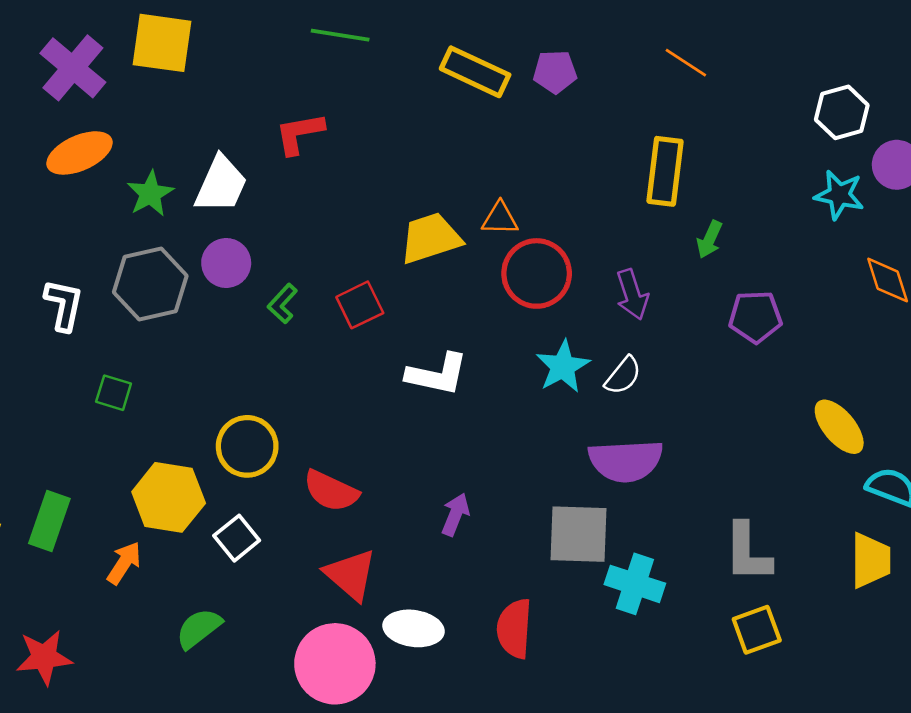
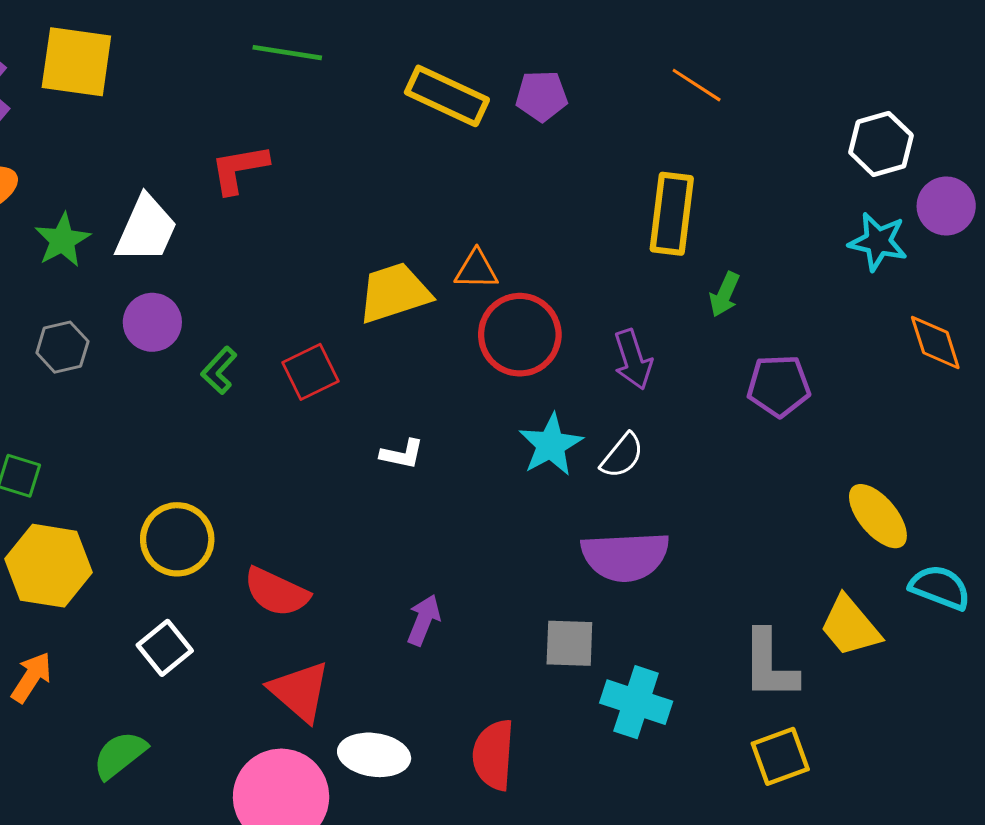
gray hexagon: (150, 284) -> (62, 347), size x0.6
white L-shape: (437, 374) -> (402, 454), size x0.6
yellow hexagon: (169, 497) -> (48, 566), moved
gray square: (579, 534) -> (569, 643), size x0.7
yellow trapezoid: (871, 560) -> (850, 626), moved, turned 140

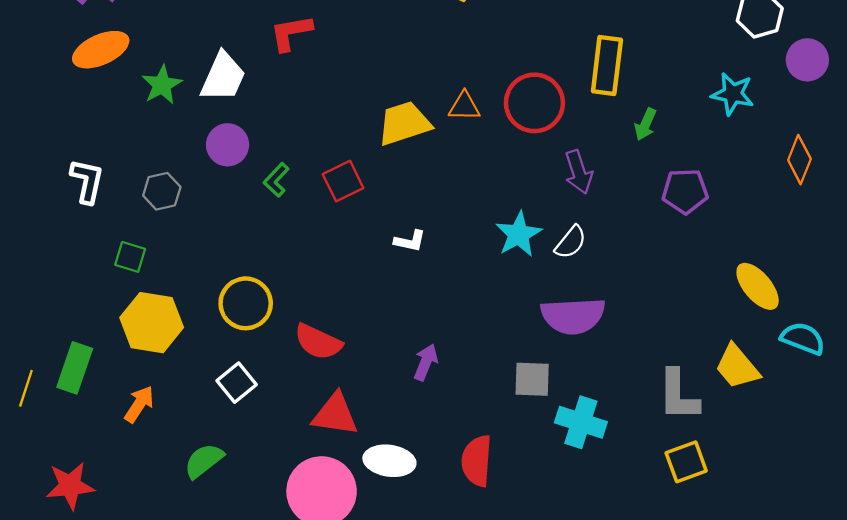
cyan star: (878, 242) -> (733, 94), moved
red circle: (520, 335) -> (534, 103), moved
orange diamond: (935, 342) -> (799, 160), turned 39
gray hexagon: (62, 347) -> (162, 191), moved
red triangle: (300, 691) -> (335, 414), turned -33

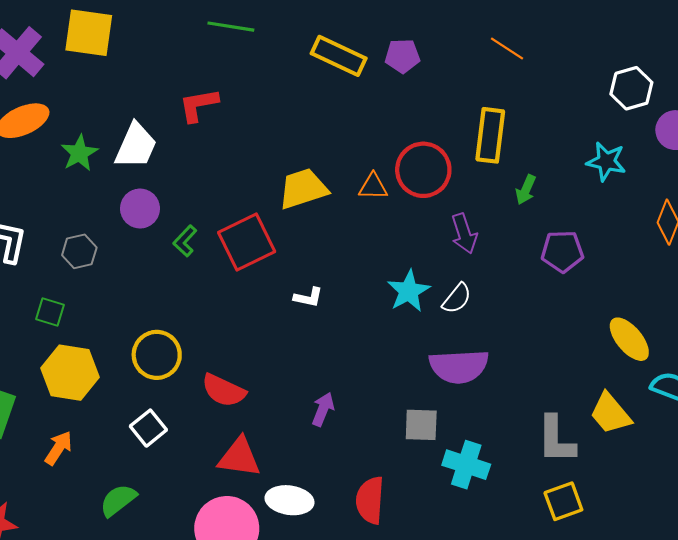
orange triangle: (464, 106) -> (373, 187), moved
red square: (343, 181) -> (247, 242), size x1.5

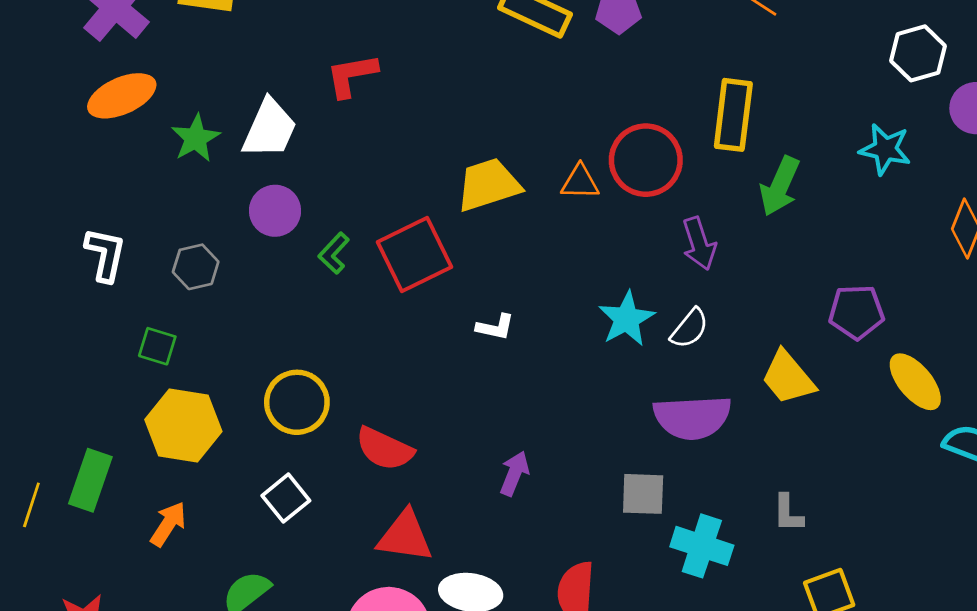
green arrow: (526, 190) -> (780, 186), size x1.5
purple pentagon: (562, 251) -> (856, 312), moved
yellow trapezoid: (610, 413) -> (788, 378), moved
gray L-shape: (556, 440) -> (788, 513), moved, size x0.6

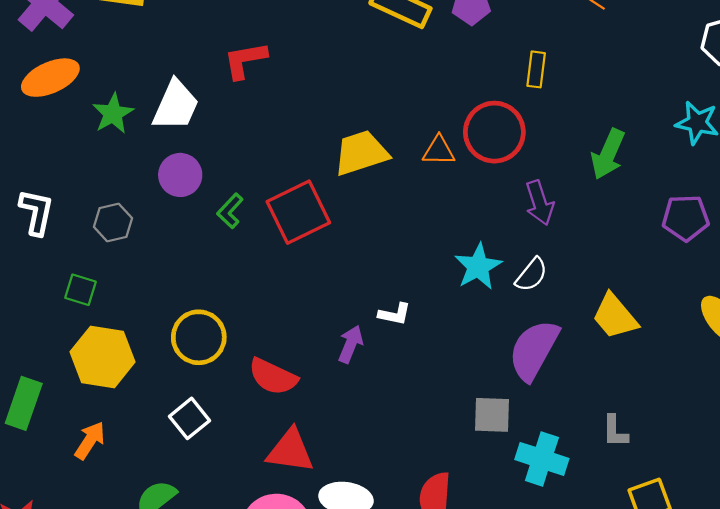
yellow rectangle: (733, 115) -> (536, 69), moved, size x0.6
purple pentagon: (856, 312) -> (686, 218), moved
white L-shape: (495, 327) -> (395, 314), moved
purple semicircle: (692, 417) -> (534, 350), turned 122
purple arrow: (514, 473) -> (351, 344), moved

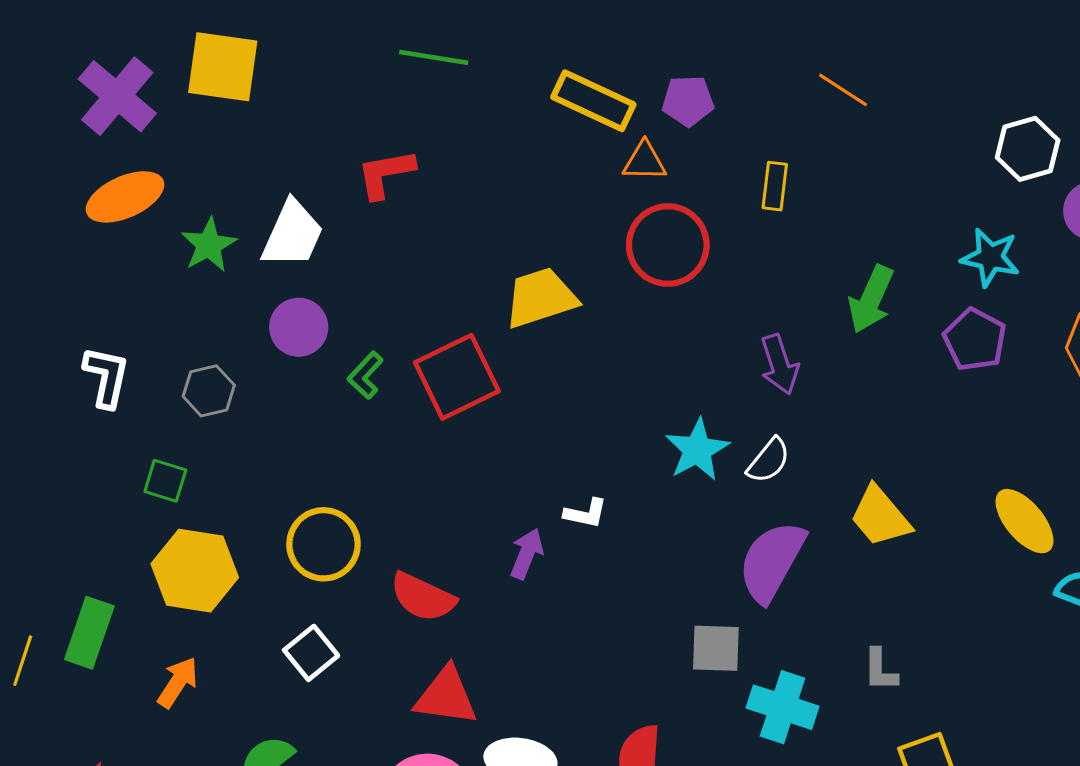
red circle: (494, 132) -> (668, 245), moved
orange triangle: (439, 151) -> (645, 161), moved
purple pentagon: (686, 218) -> (975, 340), moved, turned 30

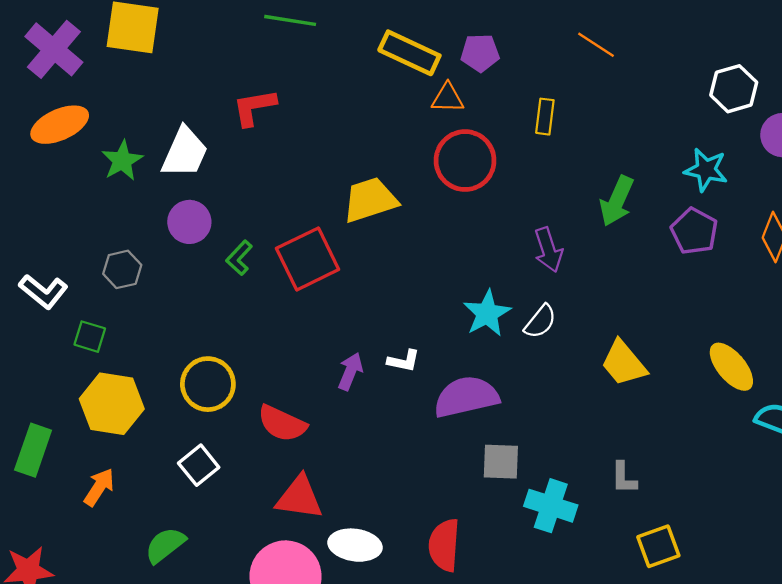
white L-shape: (106, 377) -> (43, 291), moved, turned 117
purple arrow: (527, 554) -> (350, 371), moved
purple semicircle: (772, 561) -> (466, 397), moved, turned 48

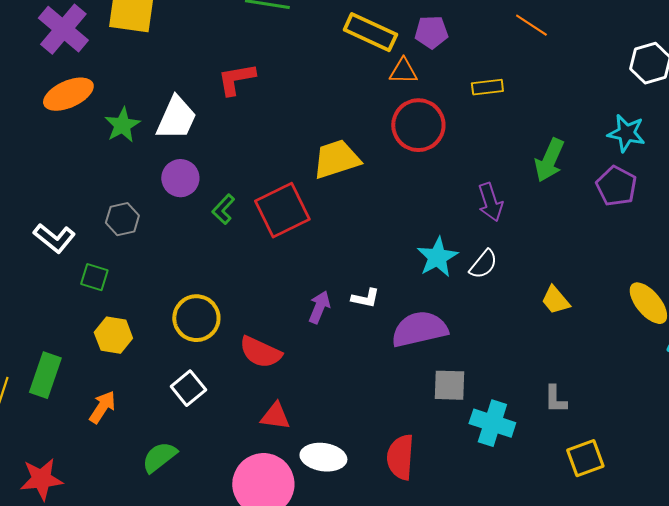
yellow rectangle: (545, 117) -> (487, 87), turned 76
yellow trapezoid: (624, 363) -> (555, 300), size x0.7
yellow hexagon: (112, 404) -> (113, 335), size x0.7
red triangle: (299, 498) -> (275, 416), size x0.7

